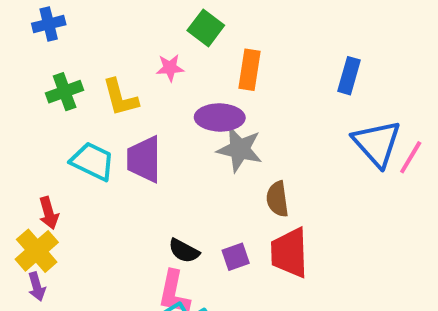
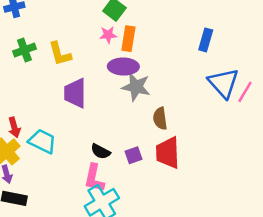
pink star: (170, 68) -> (108, 35), moved
orange rectangle: (250, 70) -> (128, 39), moved
cyan trapezoid: (92, 161) -> (42, 141), moved

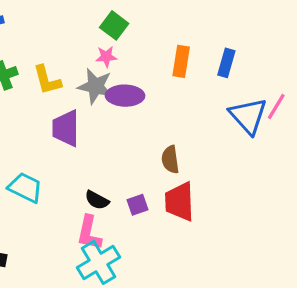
orange rectangle: (128, 39) -> (181, 61), moved
gray star: (136, 87) -> (95, 86), moved
pink line: (245, 92) -> (276, 107), moved

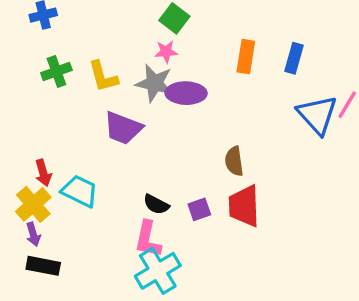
purple trapezoid: (66, 128) -> (123, 128), turned -69

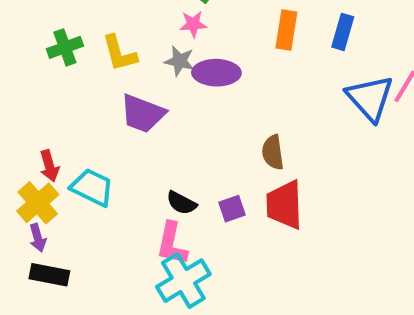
gray star: (154, 83) -> (180, 61), size x0.7

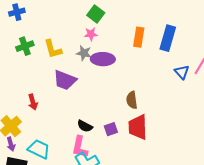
blue rectangle: (343, 32) -> (168, 38), size x1.4
blue triangle: (370, 98) -> (182, 72), size x0.6
red arrow: (49, 166) -> (33, 102), moved
cyan trapezoid: (92, 187) -> (39, 149), moved

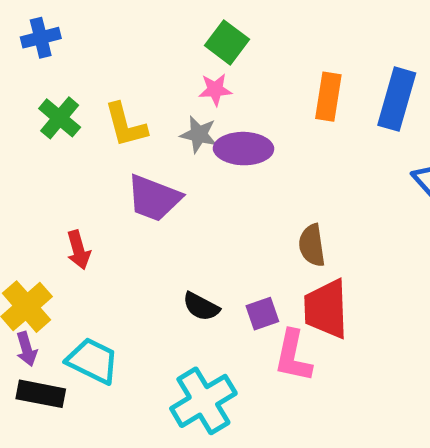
green cross: (25, 46) -> (60, 118), turned -30
pink L-shape: (80, 147) -> (293, 356), moved

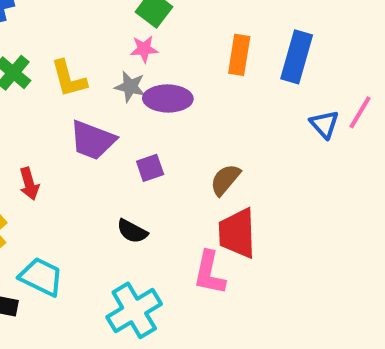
brown semicircle: (312, 245) -> (225, 180), turned 48
purple square: (262, 314) -> (150, 168), moved

